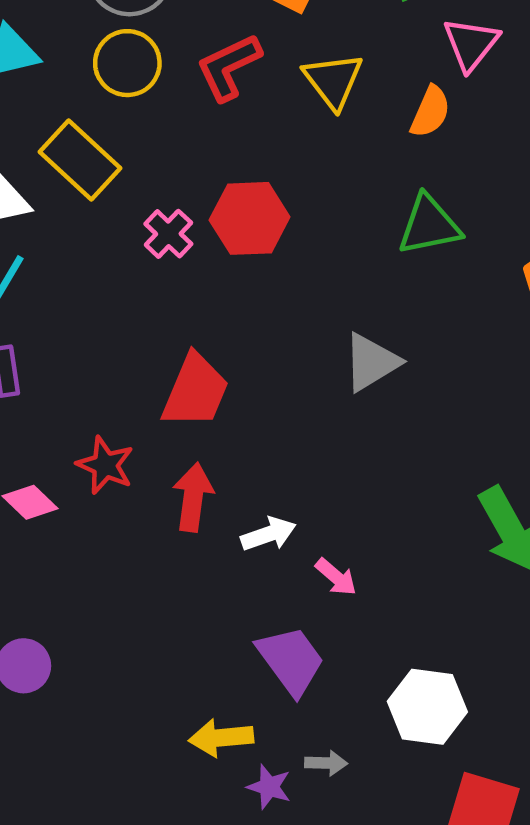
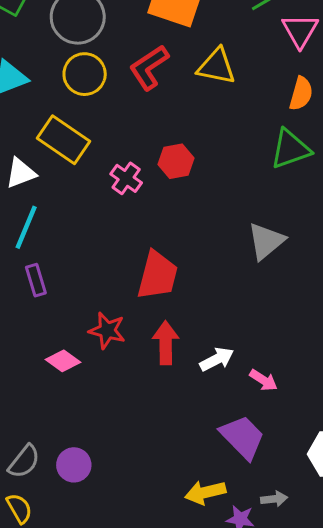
yellow triangle: (333, 81) -> (216, 66), turned -33
orange semicircle: (430, 112) -> (301, 94), moved
red hexagon: (250, 218) -> (176, 161), size x0.7

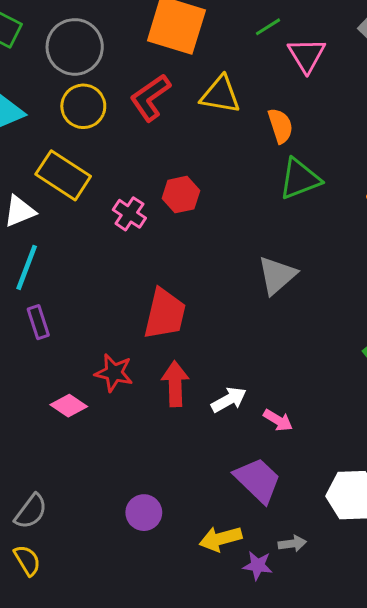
orange semicircle: (301, 94) -> (280, 126), moved, turned -32
purple circle: (74, 465) -> (144, 513), moved

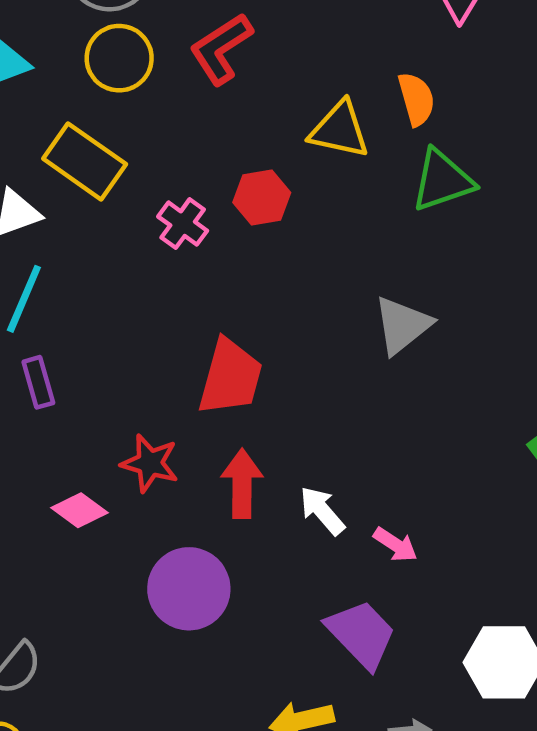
yellow triangle: (220, 95) -> (339, 130), moved
white arrow: (229, 400) -> (322, 511), turned -104
purple circle: (144, 513) -> (189, 589), moved, size x1.5

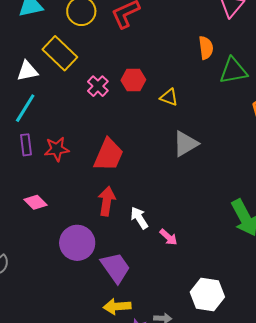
yellow triangle: (339, 130) -> (169, 97), moved, size x0.7
green triangle: (442, 180) -> (233, 71), moved
red star: (150, 463) -> (57, 149), moved, turned -30
purple trapezoid: (361, 634) -> (116, 268), moved

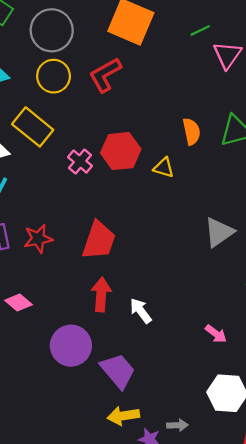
orange semicircle: (206, 48) -> (191, 131), moved
red hexagon: (133, 80) -> (121, 151), size x1.4
gray triangle: (185, 144) -> (219, 232), moved
pink arrow: (168, 237) -> (216, 334), moved

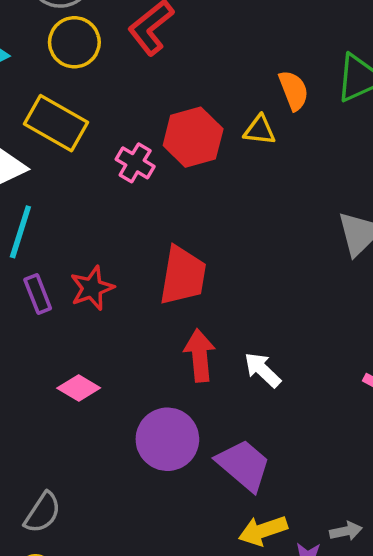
yellow triangle: (164, 168) -> (260, 130), moved

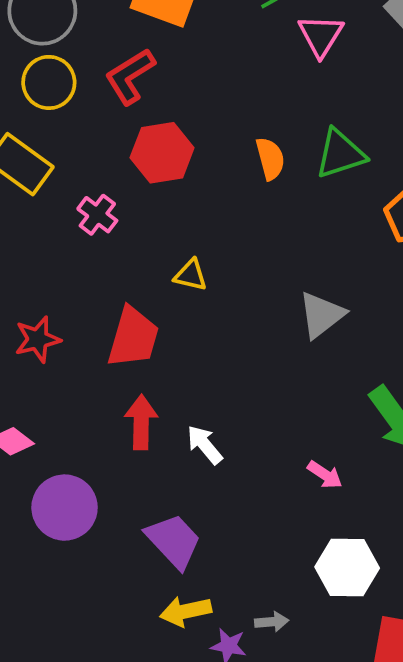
yellow triangle: (260, 130) -> (191, 275), moved
red hexagon: (193, 137) -> (162, 153), moved
purple circle: (167, 439) -> (65, 508), moved

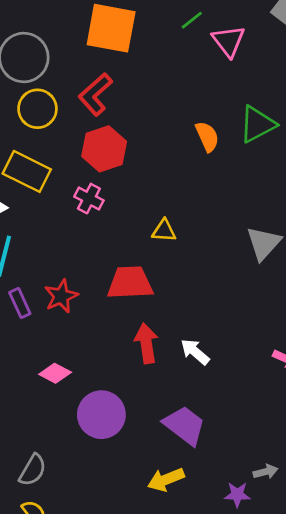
red hexagon: (162, 153) -> (104, 149), moved
red trapezoid: (133, 337) -> (130, 283), turned -99
yellow arrow: (186, 611) -> (166, 480), moved

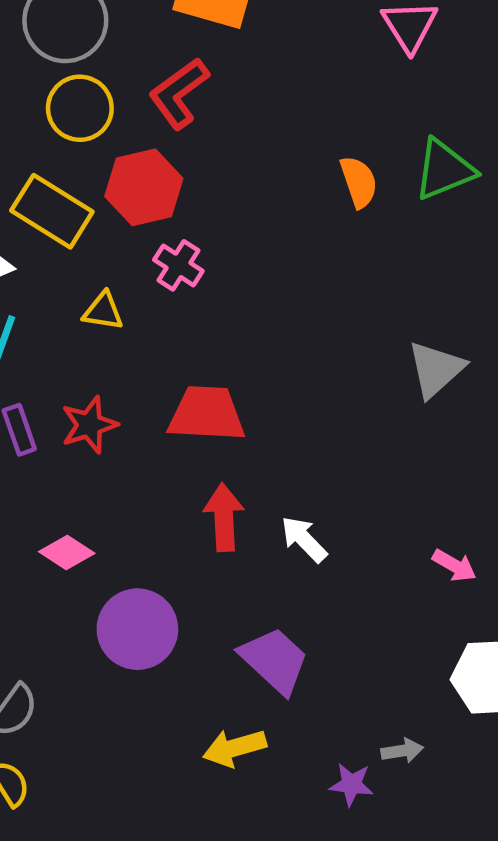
red hexagon: (104, 149) -> (144, 187), moved
pink cross: (89, 199) -> (178, 265), moved
yellow triangle: (164, 231) -> (103, 311), moved

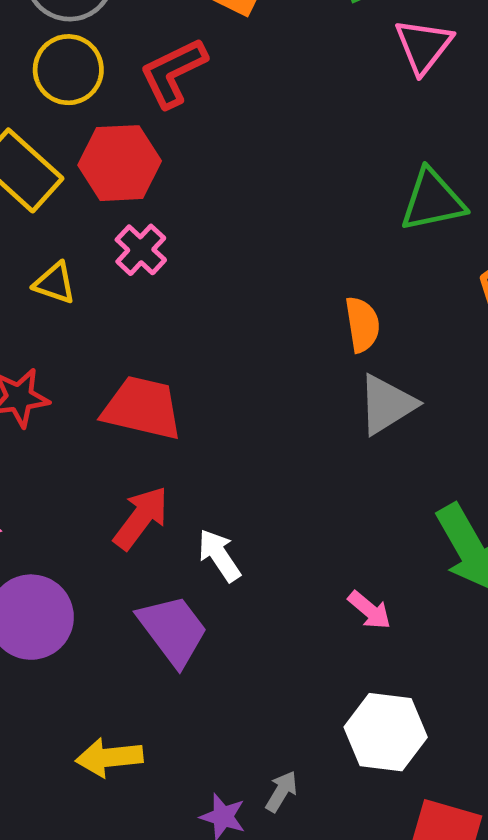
orange semicircle: (359, 182) -> (362, 324), moved
red arrow: (224, 517) -> (141, 518), turned 30
purple trapezoid: (274, 660) -> (173, 630), moved
gray arrow: (402, 751) -> (281, 792), turned -60

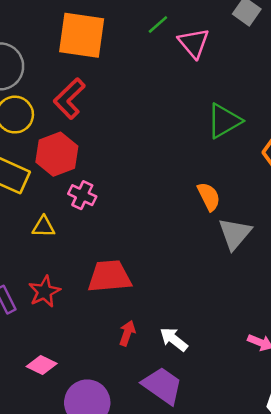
red arrow: (141, 518) -> (127, 333), size x0.7

